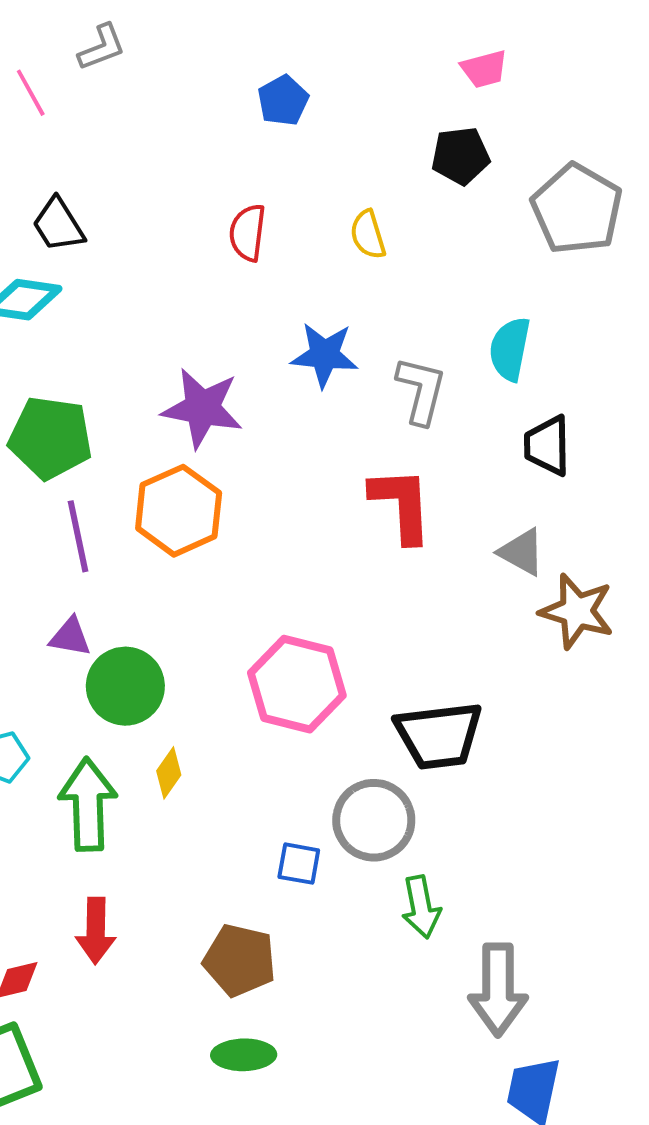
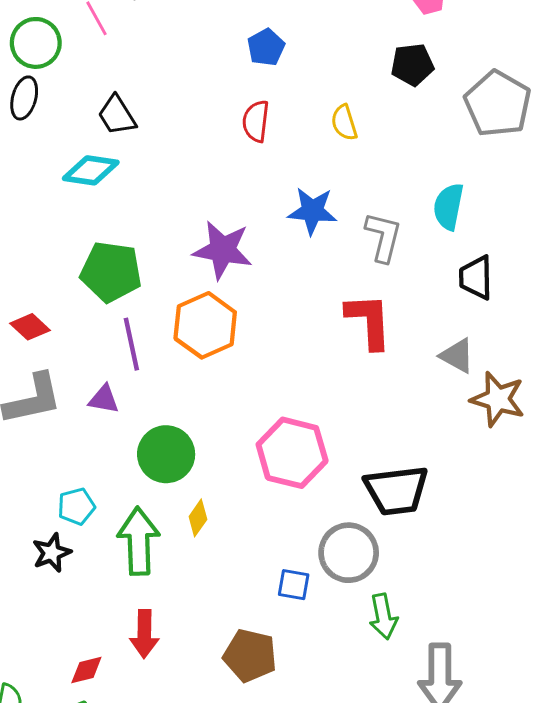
blue pentagon: (283, 101) -> (266, 47), moved
purple triangle: (70, 637) -> (104, 399), moved

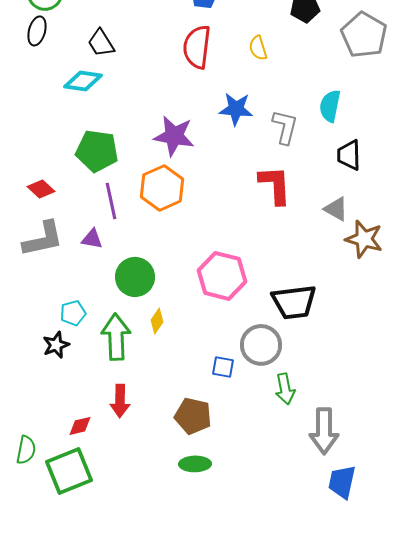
red semicircle: (256, 121) -> (197, 47), size x1.5

